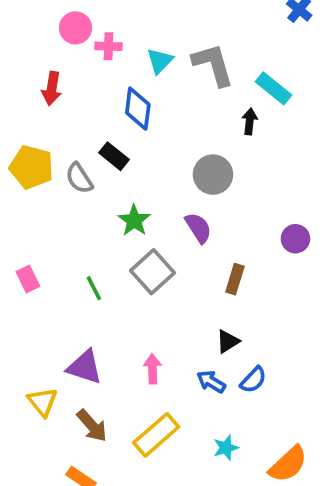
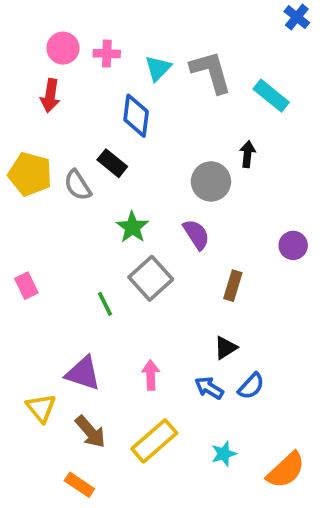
pink circle: (76, 28) -> (63, 48), moved
black arrow: (250, 121) -> (247, 154), moved
green line: (94, 288) -> (105, 304), moved

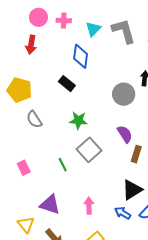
gray semicircle: (78, 185) -> (34, 119), moved
green star: (132, 227) -> (78, 120), turned -30
purple semicircle: (196, 234) -> (125, 134), moved
pink rectangle: (26, 286) -> (24, 168), moved
black triangle: (226, 348) -> (132, 190), size x1.5

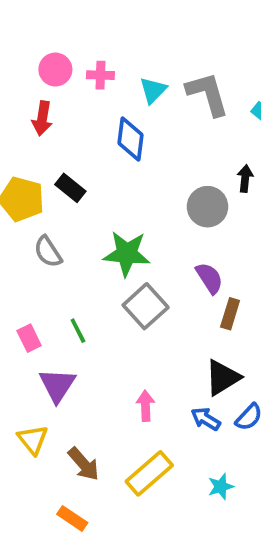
black rectangle: (67, 84) -> (70, 188), moved
green star: (78, 120) -> (127, 254), size x1.4
green line: (63, 165) -> (78, 331), moved
purple triangle: (50, 205) -> (57, 385), moved, turned 45

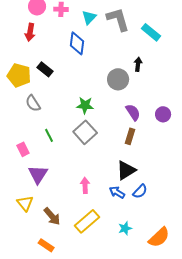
green star: (127, 254) -> (85, 105), moved, size x0.7
purple semicircle: (209, 278) -> (133, 112), moved
green line: (78, 331) -> (49, 135), moved

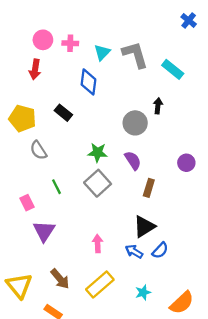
black rectangle: (45, 69) -> (63, 113), moved
purple semicircle: (133, 112) -> (133, 160), moved
yellow triangle: (25, 203) -> (19, 286), moved, size x1.4

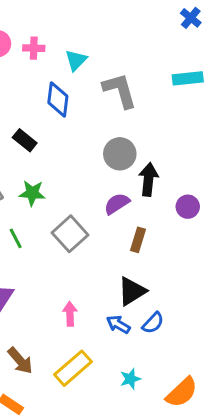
gray L-shape: (135, 55) -> (120, 90), moved
cyan rectangle: (173, 69) -> (188, 78), moved, turned -45
black arrow: (158, 106) -> (148, 179), moved, size x1.5
green star: (98, 153) -> (32, 193), moved
purple semicircle: (133, 160) -> (117, 204), turned -90

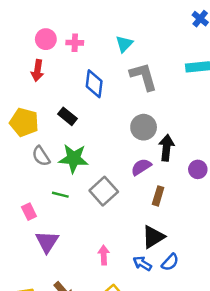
cyan triangle: (76, 60) -> (124, 44), moved
green star: (32, 193) -> (74, 159), size x1.4
green line: (16, 238) -> (60, 195), turned -49

